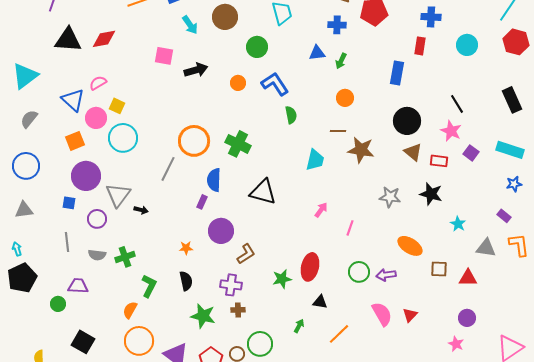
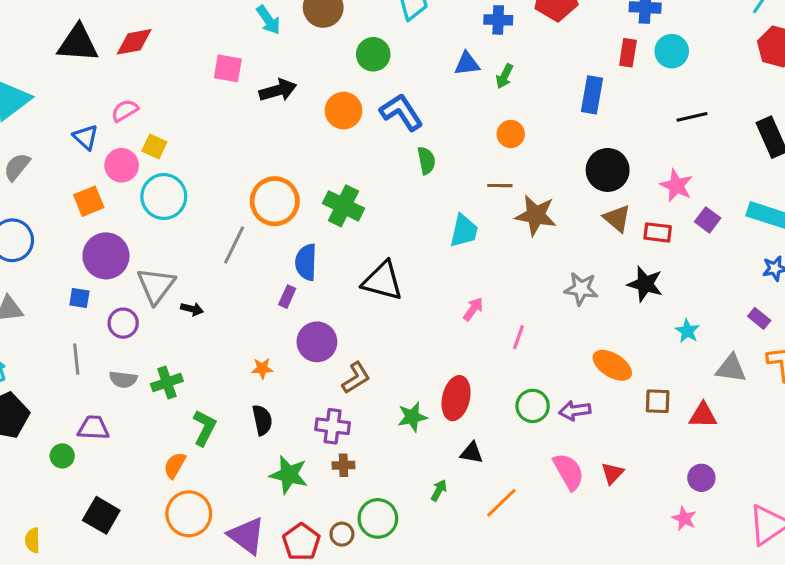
cyan circle: (467, 45) -> (672, 51), moved
orange circle: (238, 83) -> (344, 111), size x1.5
blue triangle: (73, 100) -> (86, 137), size x0.7
black line: (457, 104) -> (692, 117), moved, turned -72

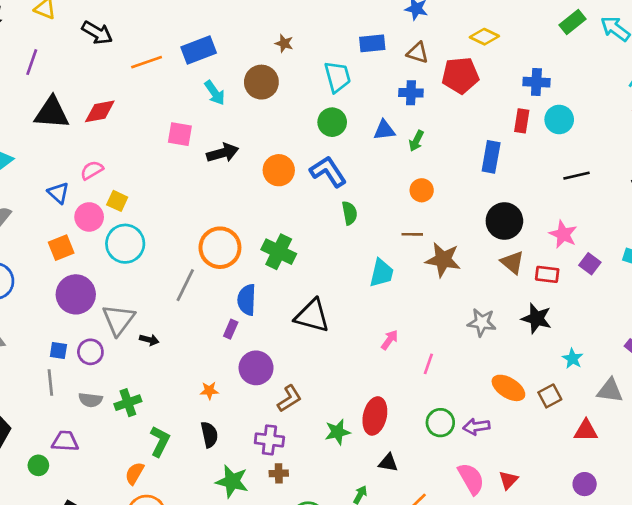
green circle: (373, 54) -> (332, 122), moved
blue square: (79, 298) -> (58, 351), moved
brown square: (658, 401) -> (550, 396), moved, turned -30

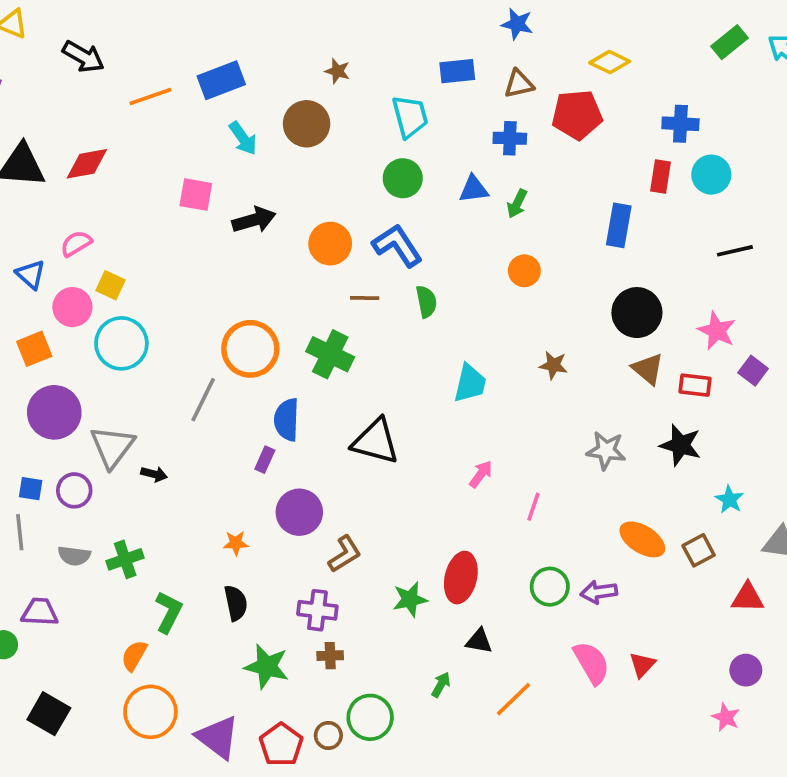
brown triangle: (418, 53) -> (519, 84), turned -30
brown line: (412, 234) -> (365, 298), moved
brown star: (443, 260) -> (553, 365), size x0.6

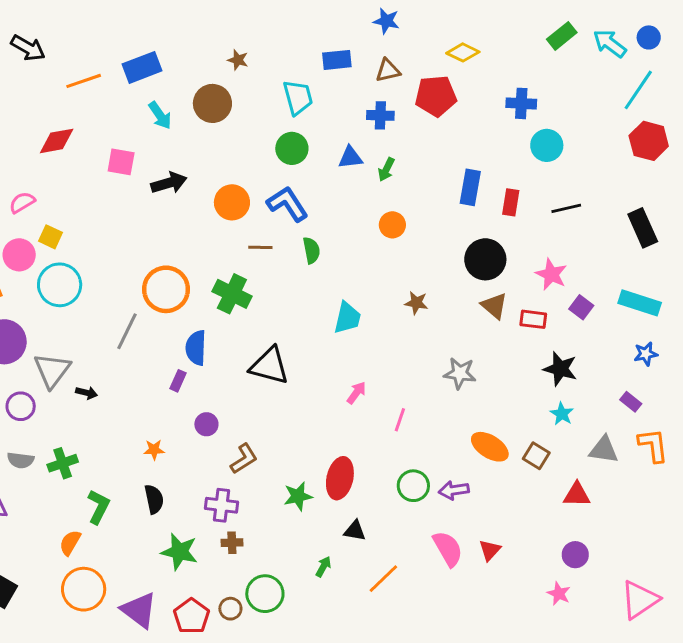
red diamond: (87, 164) -> (57, 141), moved
red rectangle: (661, 176) -> (511, 202), moved
black star: (680, 445) -> (560, 369), moved
purple circle: (299, 512) -> (206, 424), size x0.6
brown square: (699, 550) -> (536, 456), turned -30

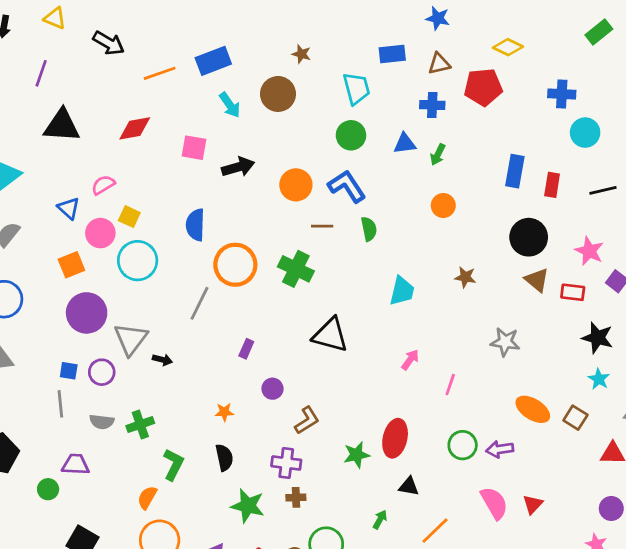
blue semicircle: (196, 348) -> (195, 225), moved

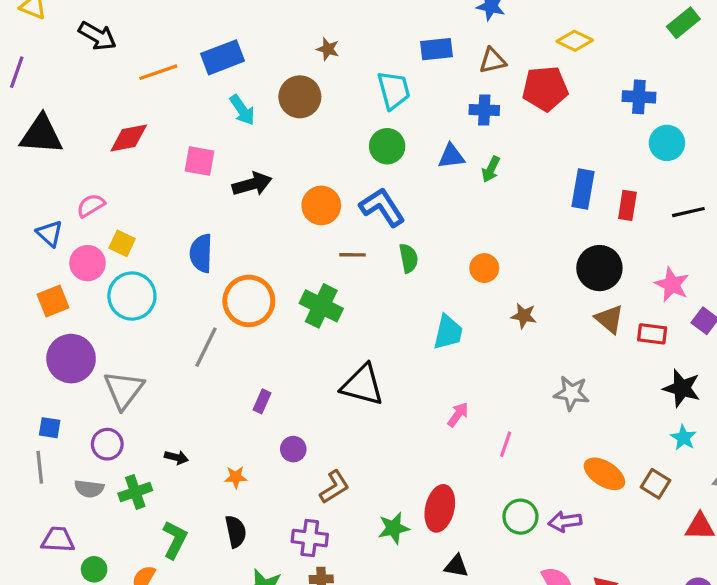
orange circle: (443, 206) -> (484, 268), moved
black arrow: (162, 360) -> (176, 457), moved
purple circle: (102, 372) -> (107, 444), moved
green circle: (48, 489) -> (94, 569), moved

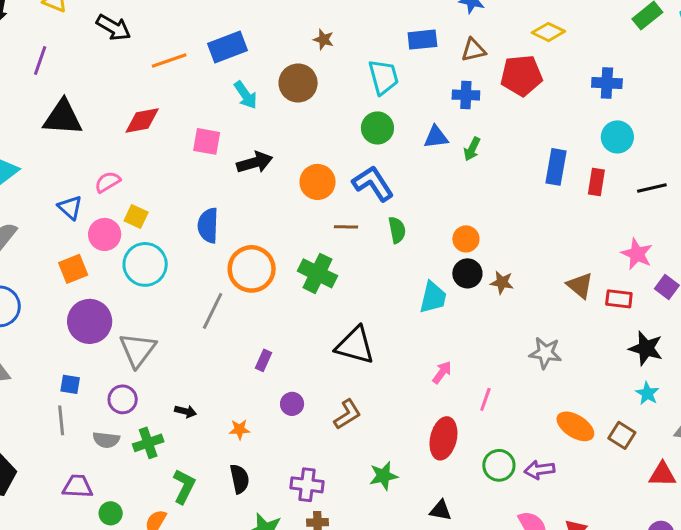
cyan circle: (667, 143) -> (617, 137), moved
black circle: (599, 268) -> (467, 273), moved, size x0.7
brown L-shape: (334, 487) -> (348, 414), moved
red ellipse: (440, 508) -> (443, 438), moved

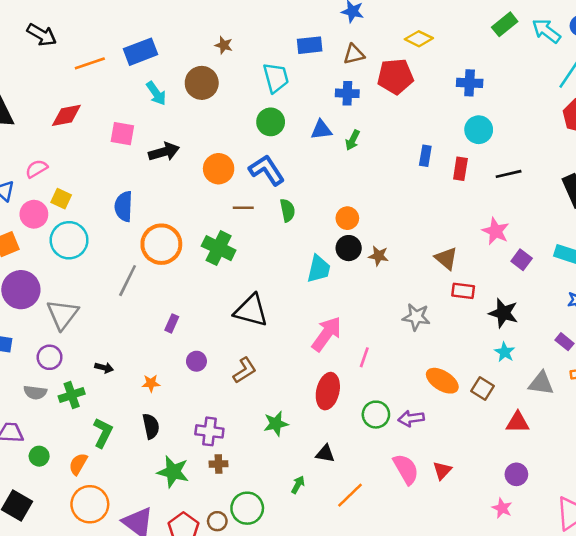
blue rectangle: (556, 167) -> (425, 156), size x0.7
red rectangle: (619, 299) -> (463, 291), moved
pink arrow: (442, 372) -> (327, 334), size x1.8

